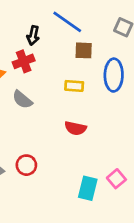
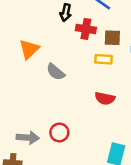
brown square: (84, 50) -> (112, 38), moved
red cross: (24, 61) -> (86, 29), moved, turned 30

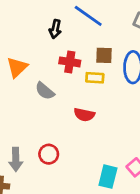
red cross: (86, 29) -> (70, 62), moved
red semicircle: (105, 98) -> (84, 115), moved
gray arrow: (28, 138) -> (16, 159), turned 85

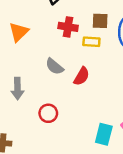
gray semicircle: (45, 91) -> (54, 66), moved
red semicircle: (84, 115) -> (82, 76), turned -72
gray arrow: (16, 159) -> (17, 89), moved

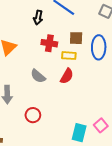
red semicircle: (82, 76) -> (67, 76), moved

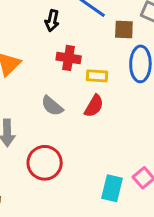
brown square: (76, 38) -> (124, 30), moved
red circle: (33, 115) -> (45, 163), size x1.5

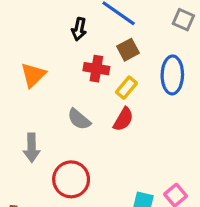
brown square: (124, 30) -> (128, 50), moved, turned -30
yellow rectangle: (97, 76) -> (126, 88), turned -54

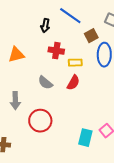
brown square: (128, 50) -> (91, 36), moved
orange triangle: (33, 75) -> (16, 55), turned 30
yellow rectangle: (126, 88) -> (75, 63), turned 48

